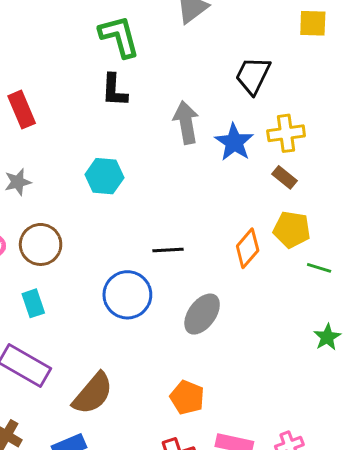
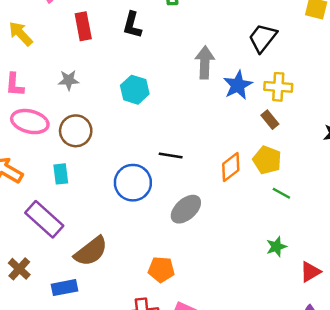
black L-shape: (114, 90) -> (132, 25), moved
orange pentagon: (187, 397) -> (161, 269), turned -30

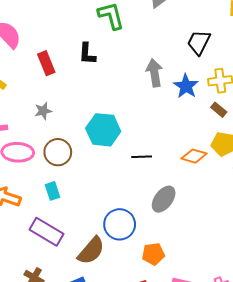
cyan hexagon: (135, 90) -> (103, 130), moved, size x1.4
orange diamond: (231, 167) -> (194, 156), turned 65
blue circle: (133, 183) -> (120, 224), moved

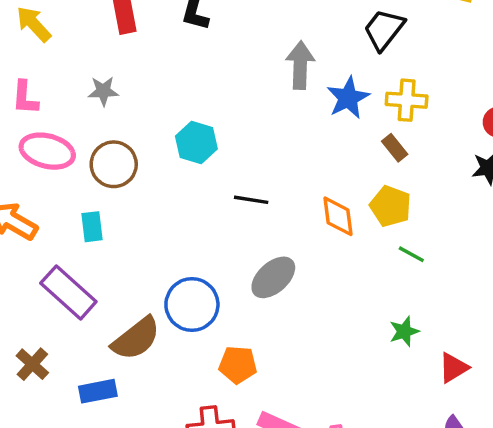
cyan hexagon: (103, 130) -> (196, 142), size x0.7
orange diamond: (194, 156) -> (338, 216), turned 55

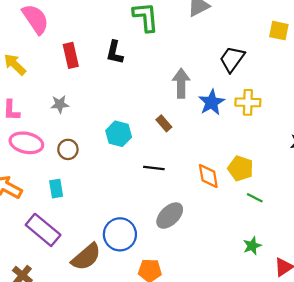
brown rectangle: (395, 148) -> (164, 123), moved
brown circle: (114, 164) -> (68, 149), size x0.7

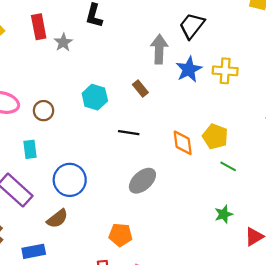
red rectangle: (71, 55) -> (39, 27), moved
black trapezoid: (232, 59) -> (192, 26), moved
gray star: (60, 104) -> (63, 42), moved, turned -30
blue circle: (120, 234) -> (70, 180), moved
brown semicircle: (86, 257) -> (57, 219), size x0.7

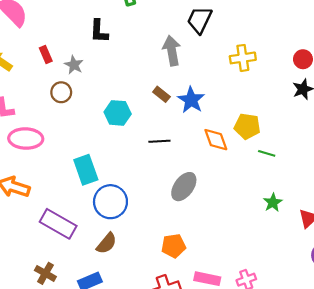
red rectangle: (39, 27) -> (46, 55), size x0.7
blue star: (189, 69) -> (191, 100), moved
brown circle: (44, 111) -> (61, 92), moved
cyan rectangle: (30, 149) -> (86, 170), moved, size x1.5

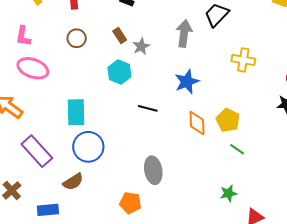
gray star: (74, 65) -> (141, 46), moved
brown rectangle: (161, 94) -> (120, 36), moved
gray ellipse: (184, 187) -> (153, 170), moved, turned -64

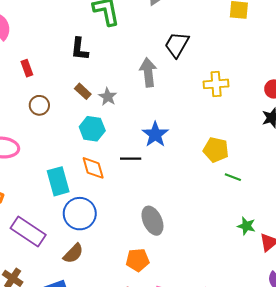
blue star: (187, 82) -> (155, 134), moved
orange diamond: (197, 123) -> (93, 168), moved
green star: (228, 193) -> (246, 226), moved, turned -30

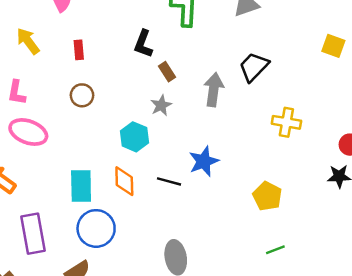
brown rectangle: (83, 91) -> (167, 72), moved
green line: (233, 177) -> (275, 250), moved, turned -56
purple rectangle: (28, 231) -> (33, 234), turned 32

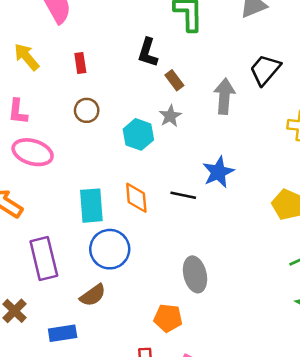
cyan hexagon: (134, 137) -> (138, 134), moved

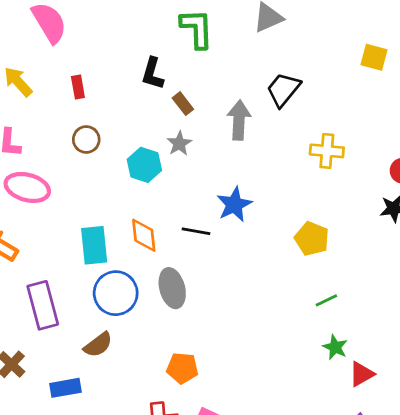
gray ellipse: (195, 274) -> (172, 288), moved

